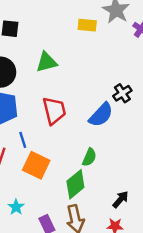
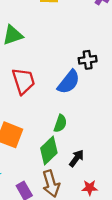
black cross: (122, 93) -> (88, 60), turned 30
black arrow: (120, 199) -> (76, 158), moved

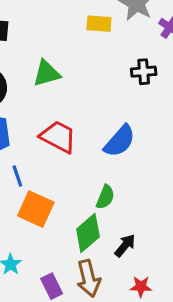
black cross: (88, 60) -> (144, 72), moved
red trapezoid: (23, 81) -> (58, 137), turned -48

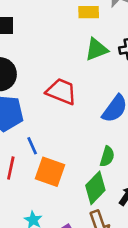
green triangle: (47, 73) -> (96, 49), moved
red trapezoid: (58, 137) -> (61, 91), moved

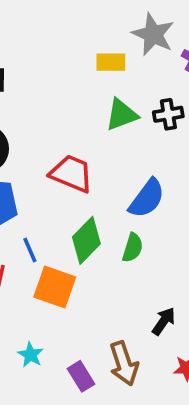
green semicircle: (107, 157) -> (133, 248), moved
green diamond: (95, 188) -> (86, 240), moved

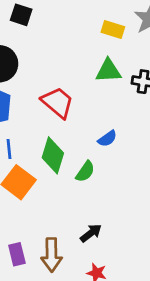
blue semicircle: (147, 198) -> (107, 139), size x0.6
green diamond: (86, 240) -> (53, 155), turned -45

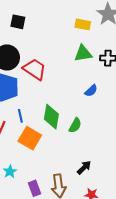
red trapezoid: (58, 102) -> (35, 69), moved
blue semicircle: (107, 139) -> (91, 91), moved

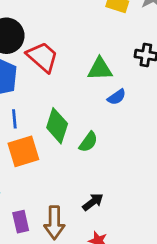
green triangle: (83, 53) -> (100, 69), moved
orange square: (30, 138) -> (23, 151), turned 35

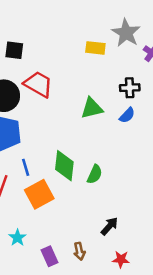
red trapezoid: (42, 57) -> (38, 84), moved
blue semicircle: (117, 97) -> (127, 115), moved
brown arrow: (54, 223) -> (79, 251), size x0.6

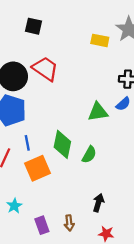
black square: (14, 50) -> (34, 26), moved
green triangle: (92, 108) -> (98, 112), moved
black arrow: (109, 226) -> (98, 203), turned -30

